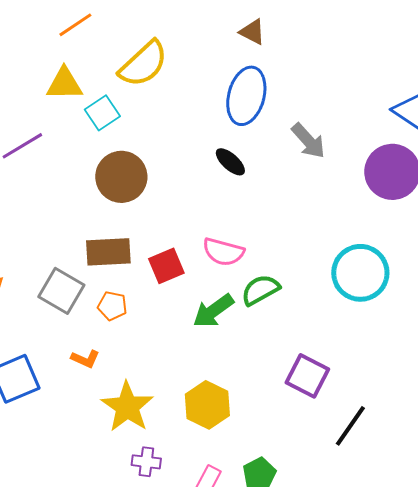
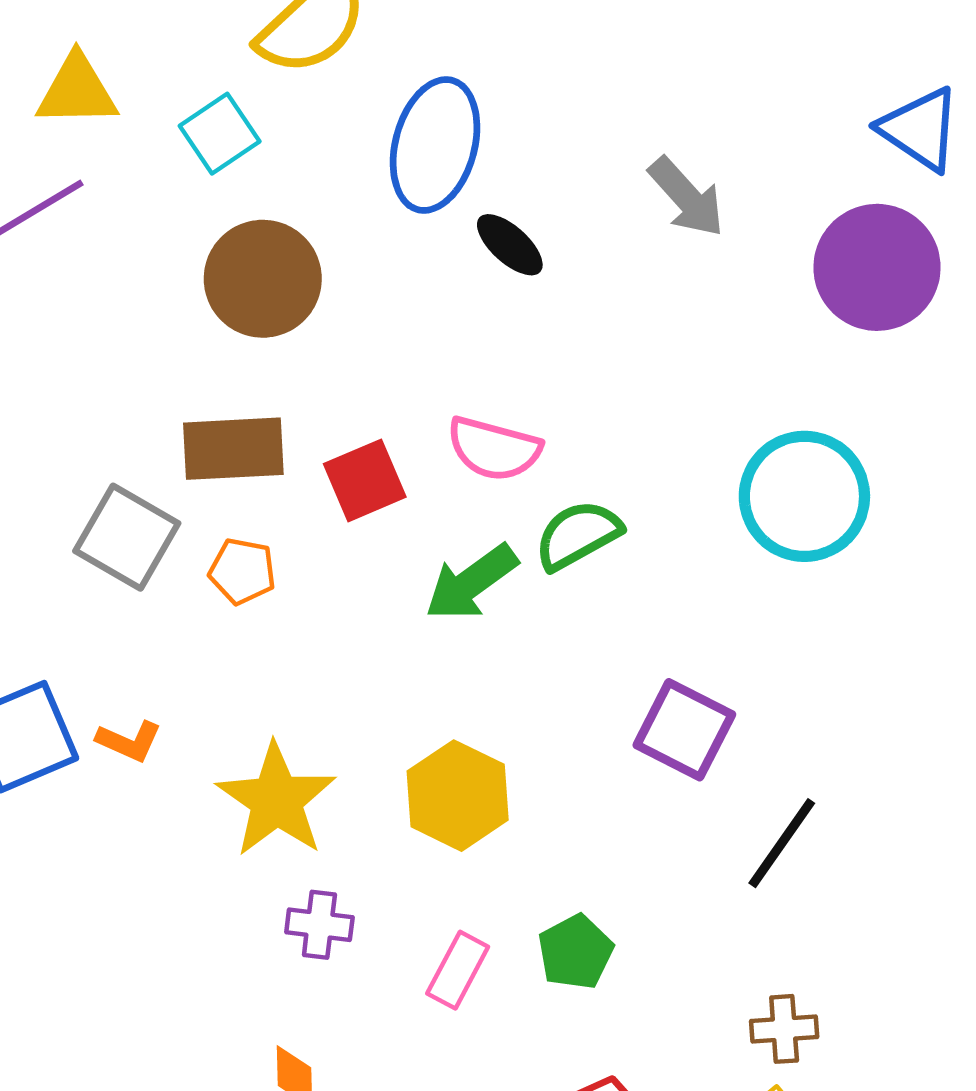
yellow triangle: (64, 84) -> (77, 91), moved
blue ellipse: (246, 96) -> (435, 145), moved
orange L-shape: (85, 359) -> (129, 741), moved

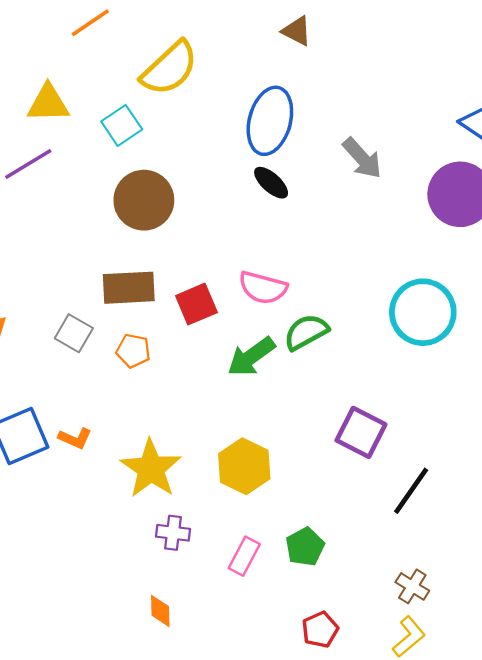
blue ellipse: (435, 145) -> (270, 121), moved
gray square: (127, 537) -> (74, 333), size x0.7
brown cross: (784, 1029) -> (412, 586), turned 36

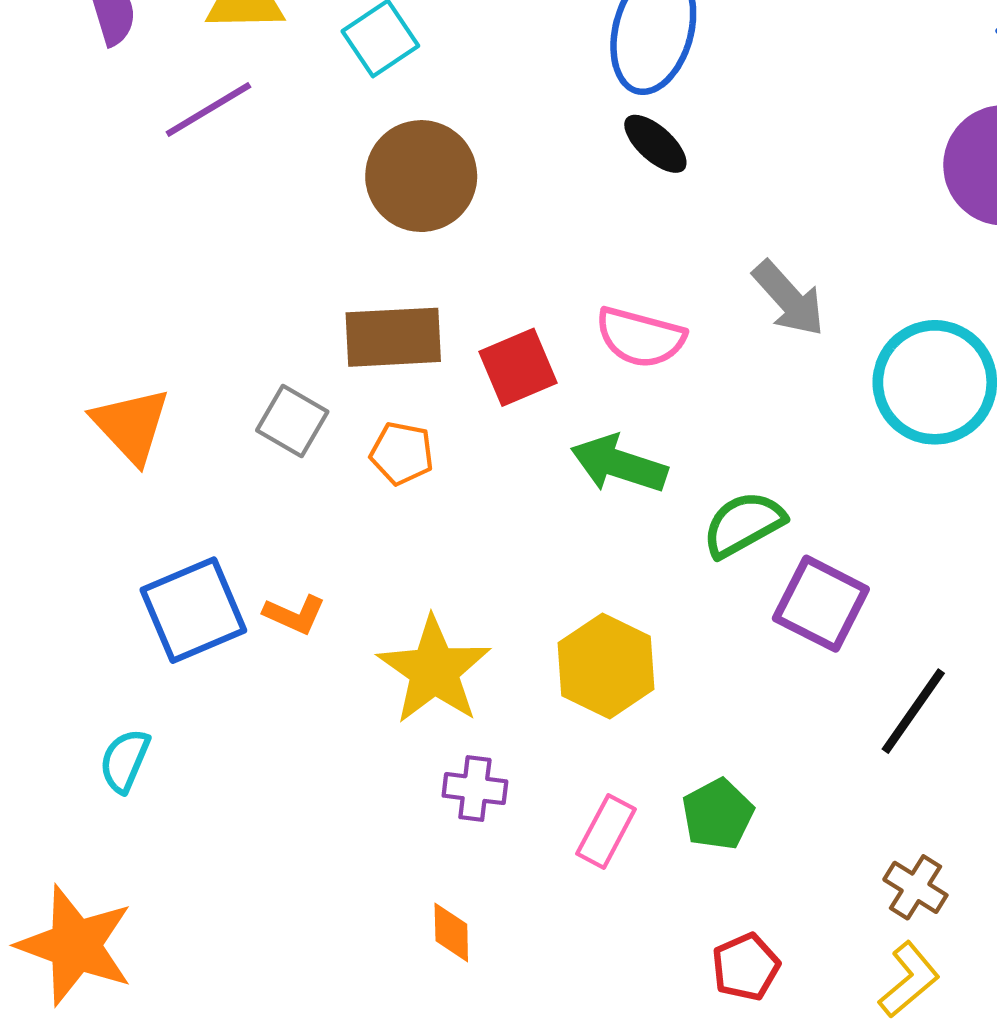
gray arrow: (362, 158) -> (789, 299), moved
green semicircle: (306, 332) -> (744, 524), moved
green arrow: (251, 357) -> (619, 464), turned 54

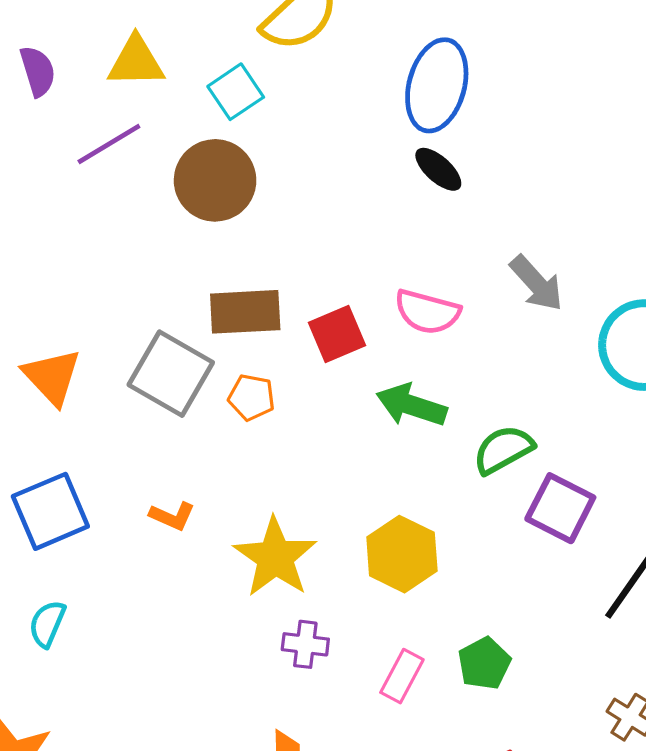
brown circle: (421, 176) -> (215, 180), moved
gray square: (292, 421) -> (171, 374), size x1.6
blue square: (193, 610) -> (50, 511), moved

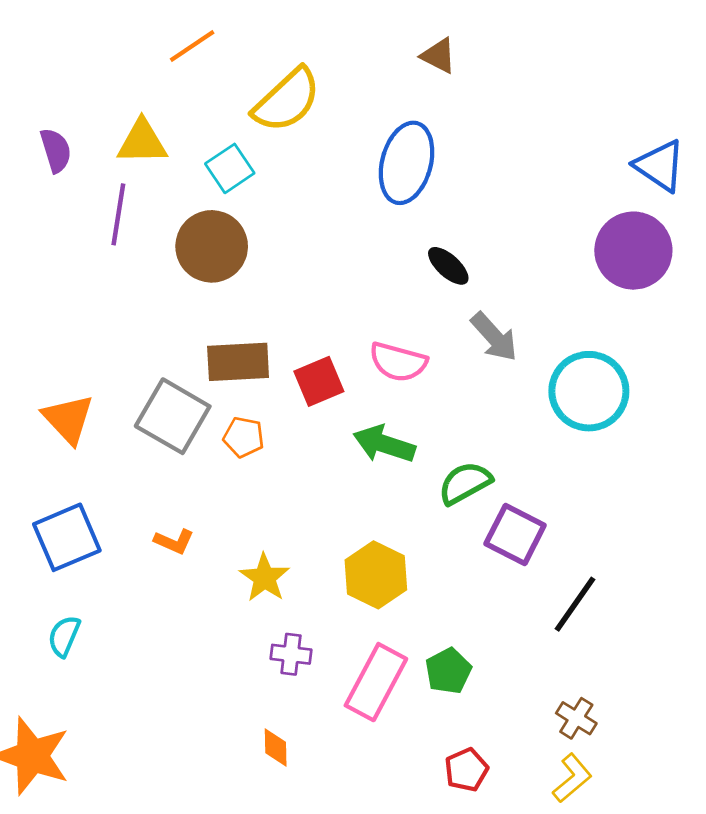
purple line: (109, 144) -> (118, 214), turned -50
black ellipse: (438, 169) -> (448, 266), moved
yellow star: (275, 557) -> (265, 578), size x0.7
pink rectangle: (402, 676) -> (376, 682), size x1.6

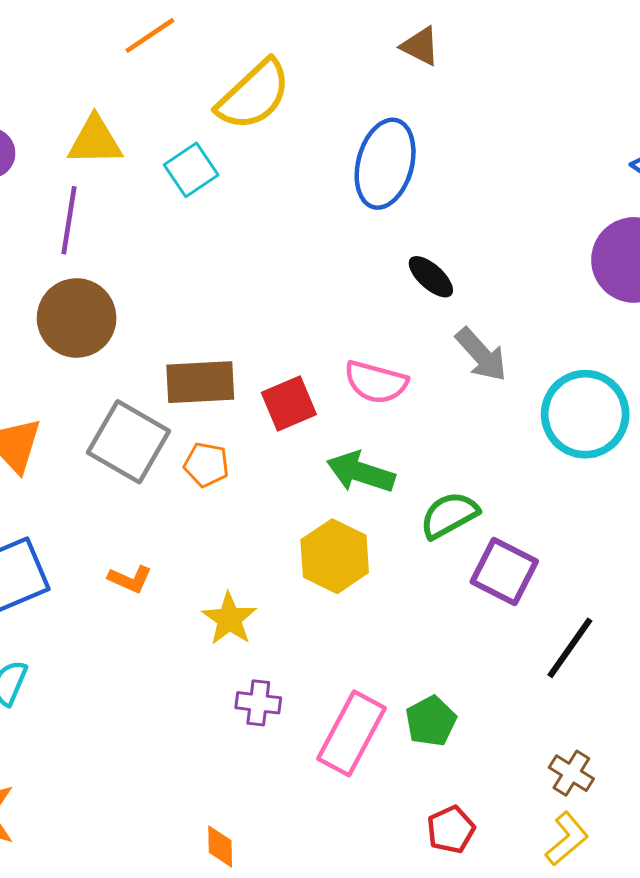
brown circle: (212, 246) -> (77, 318), moved
yellow hexagon: (376, 575) -> (335, 556), moved
orange diamond: (276, 747) -> (220, 846), moved

